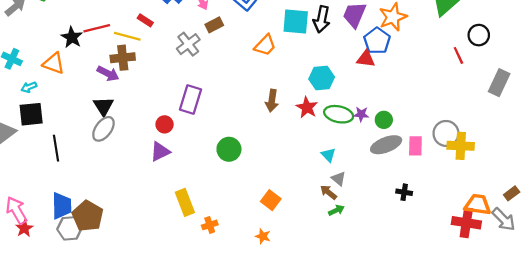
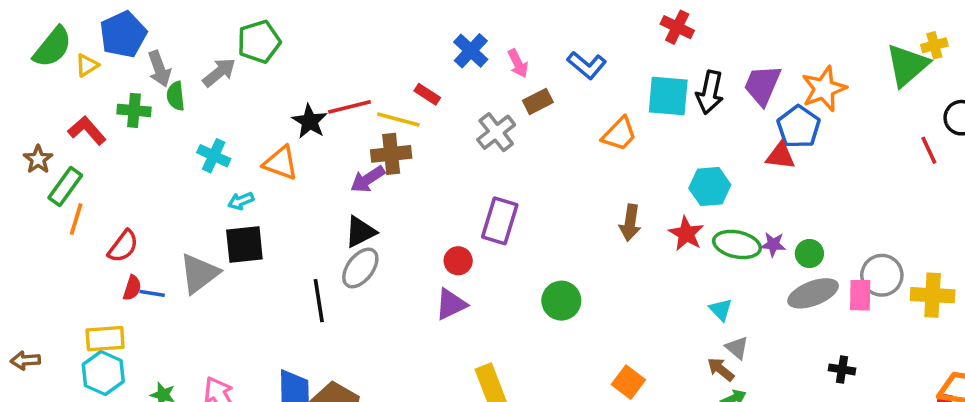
purple arrow: (108, 74) -> (368, 179), turned 120
black triangle: (103, 106) -> (360, 232), turned 35
gray circle: (446, 133) -> (882, 275), moved
black line: (56, 148) -> (319, 301), moved

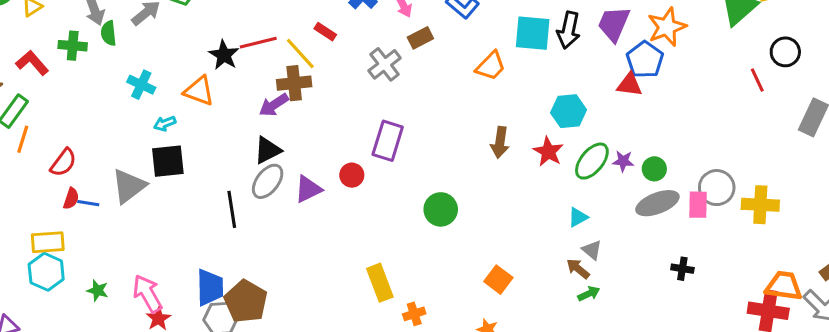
yellow line: (398, 120) -> (300, 53), turned 33
green ellipse: (737, 244) -> (592, 161), turned -63
purple triangle: (451, 304) -> (308, 189), moved
cyan triangle: (721, 310) -> (578, 217), turned 45

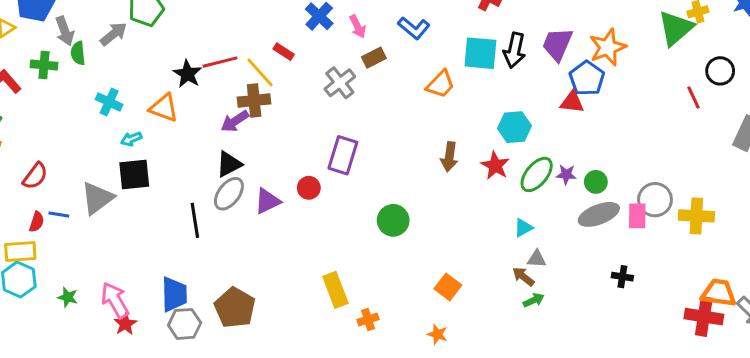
red semicircle: (71, 198) -> (37, 222), moved
gray triangle: (592, 250) -> (537, 259), turned -36
brown pentagon: (246, 301) -> (235, 308), moved

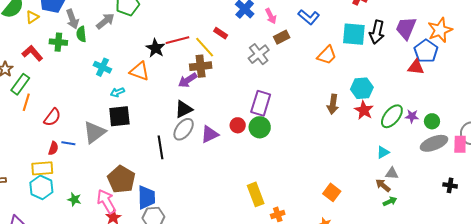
cyan hexagon: (514, 127) -> (362, 88), moved
green circle: (393, 220) -> (260, 127), moved
brown pentagon: (235, 308) -> (121, 179), moved

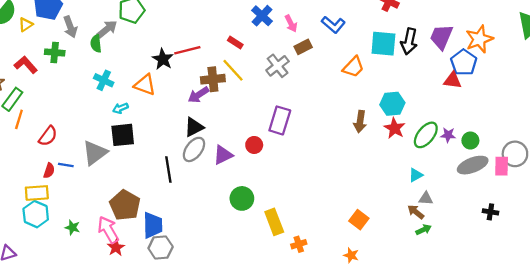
green semicircle: (81, 34) -> (96, 44), moved
yellow line: (205, 47) -> (233, 70), moved
green circle: (260, 127) -> (242, 198), moved

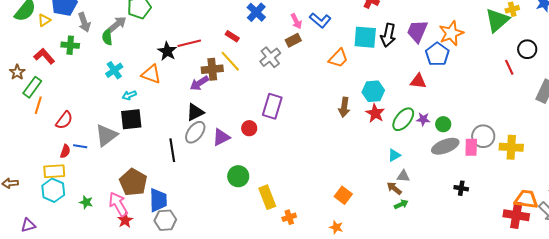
pink arrow: (291, 23) -> (296, 21), moved
cyan cross: (104, 80) -> (114, 70), turned 30
red triangle: (453, 80) -> (418, 81), moved

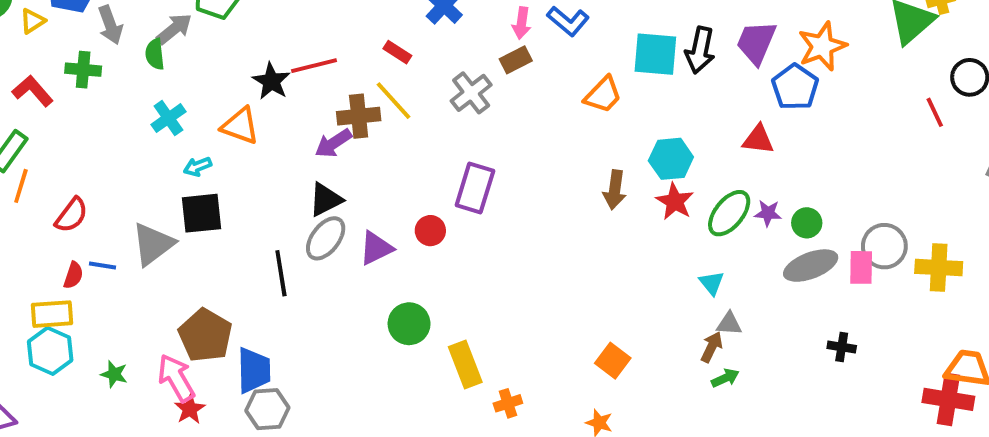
pink arrow: (296, 21) -> (522, 23), turned 35
cyan triangle: (394, 155) -> (712, 283), turned -40
brown arrow: (394, 188) -> (712, 347), turned 77

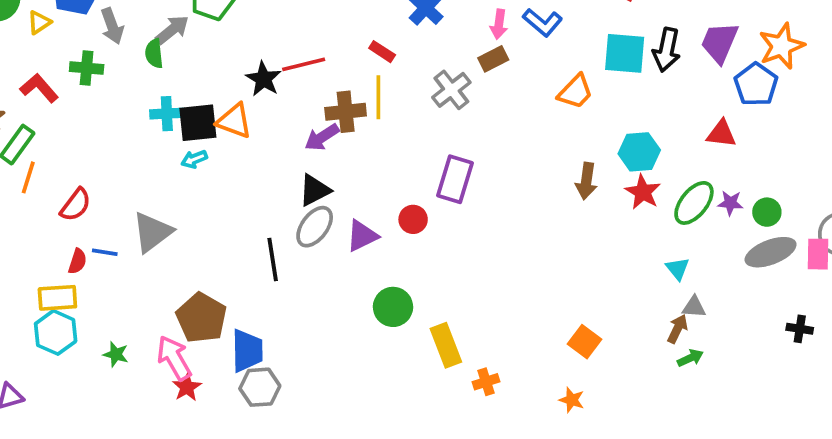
yellow line: (393, 101) -> (378, 97), turned 42
cyan cross: (168, 118) -> (167, 114), turned 32
black square: (201, 213) -> (198, 123), moved

